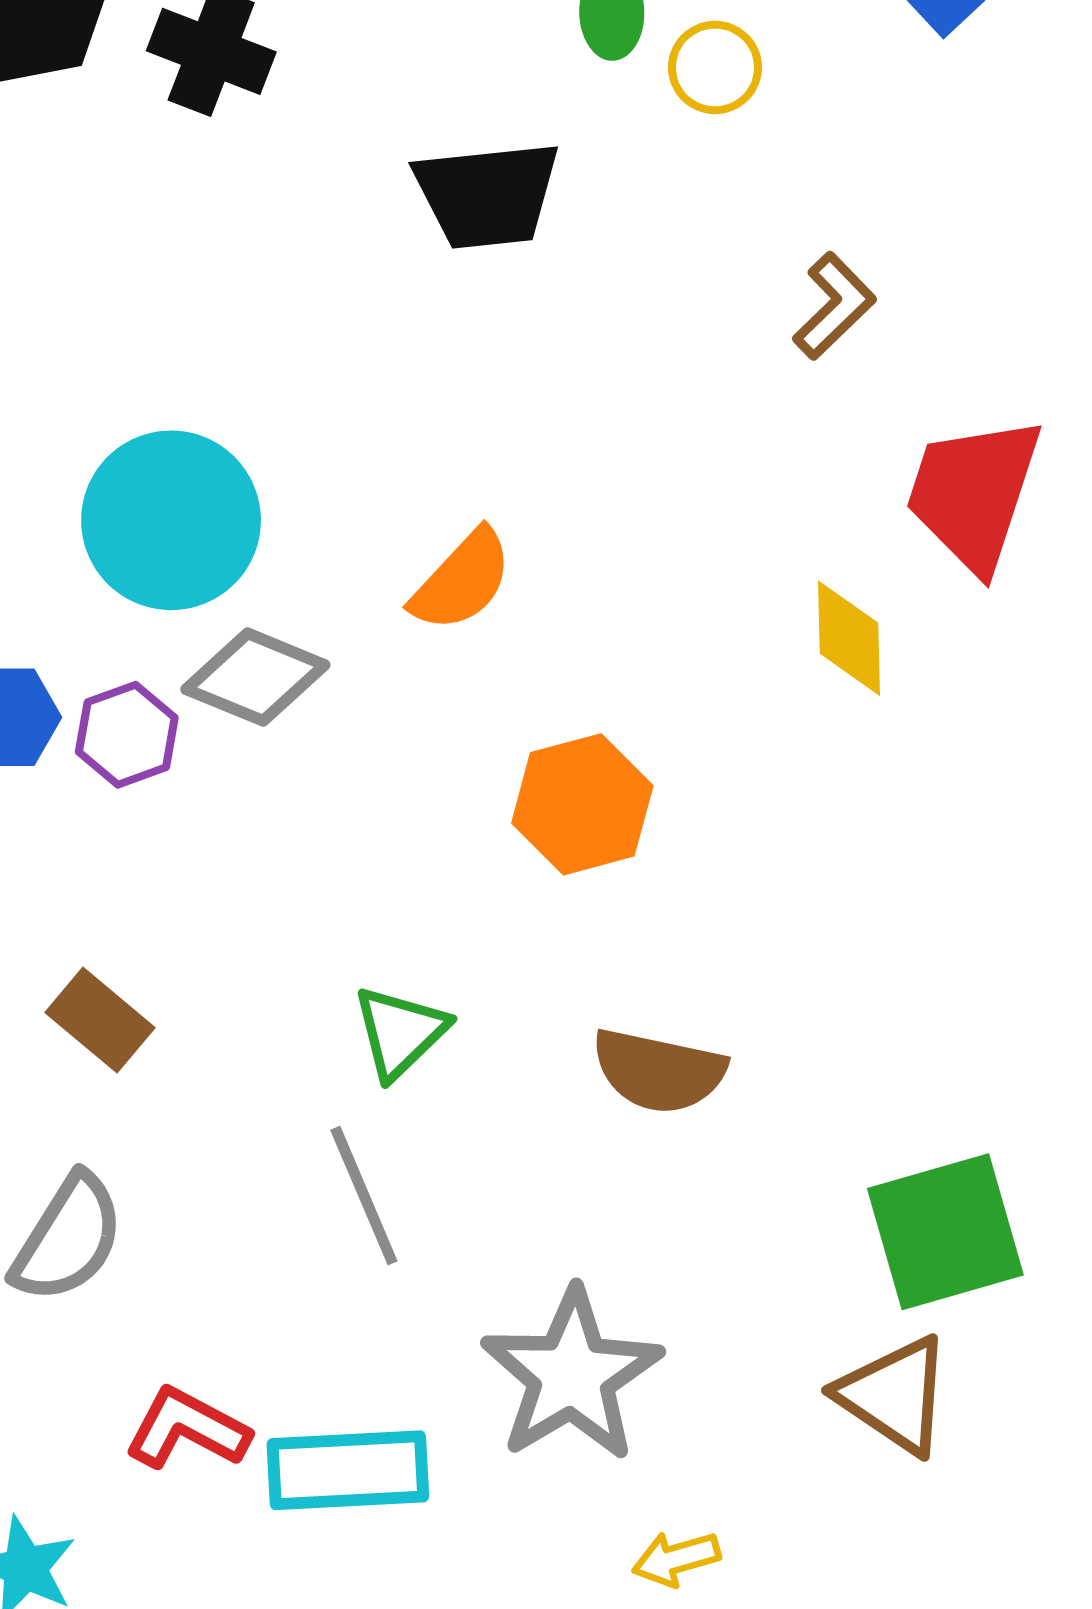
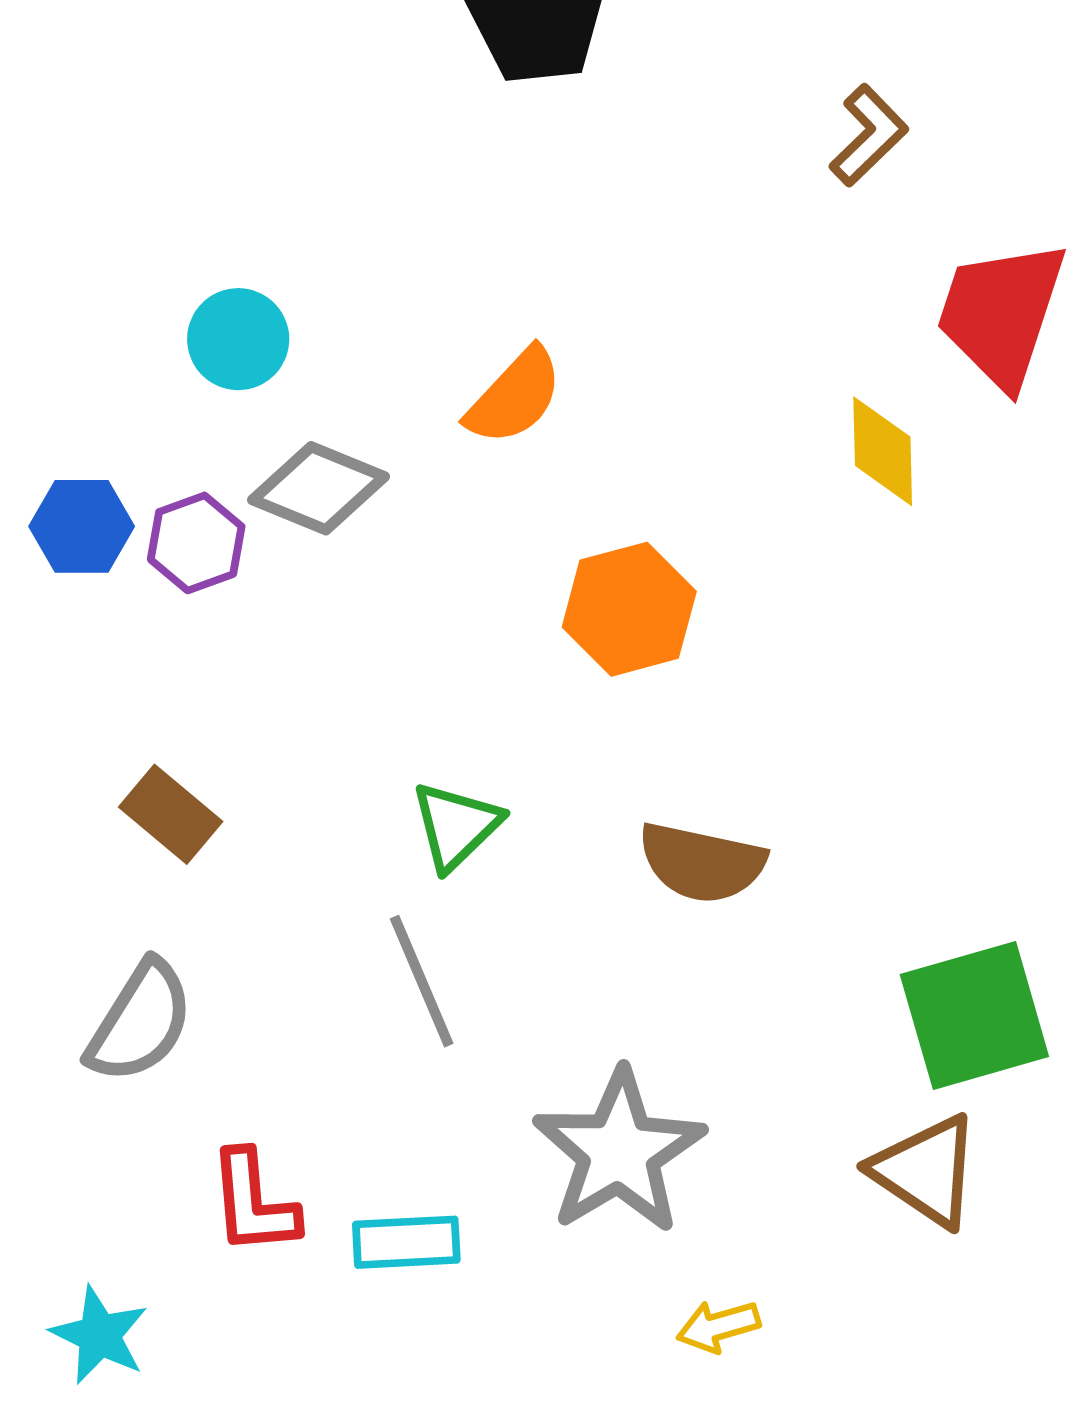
cyan circle: (171, 520) -> (238, 339), size x0.6
red L-shape: (187, 1429) -> (253, 1203), turned -123
cyan rectangle: (348, 1470) -> (406, 1242), size x0.7

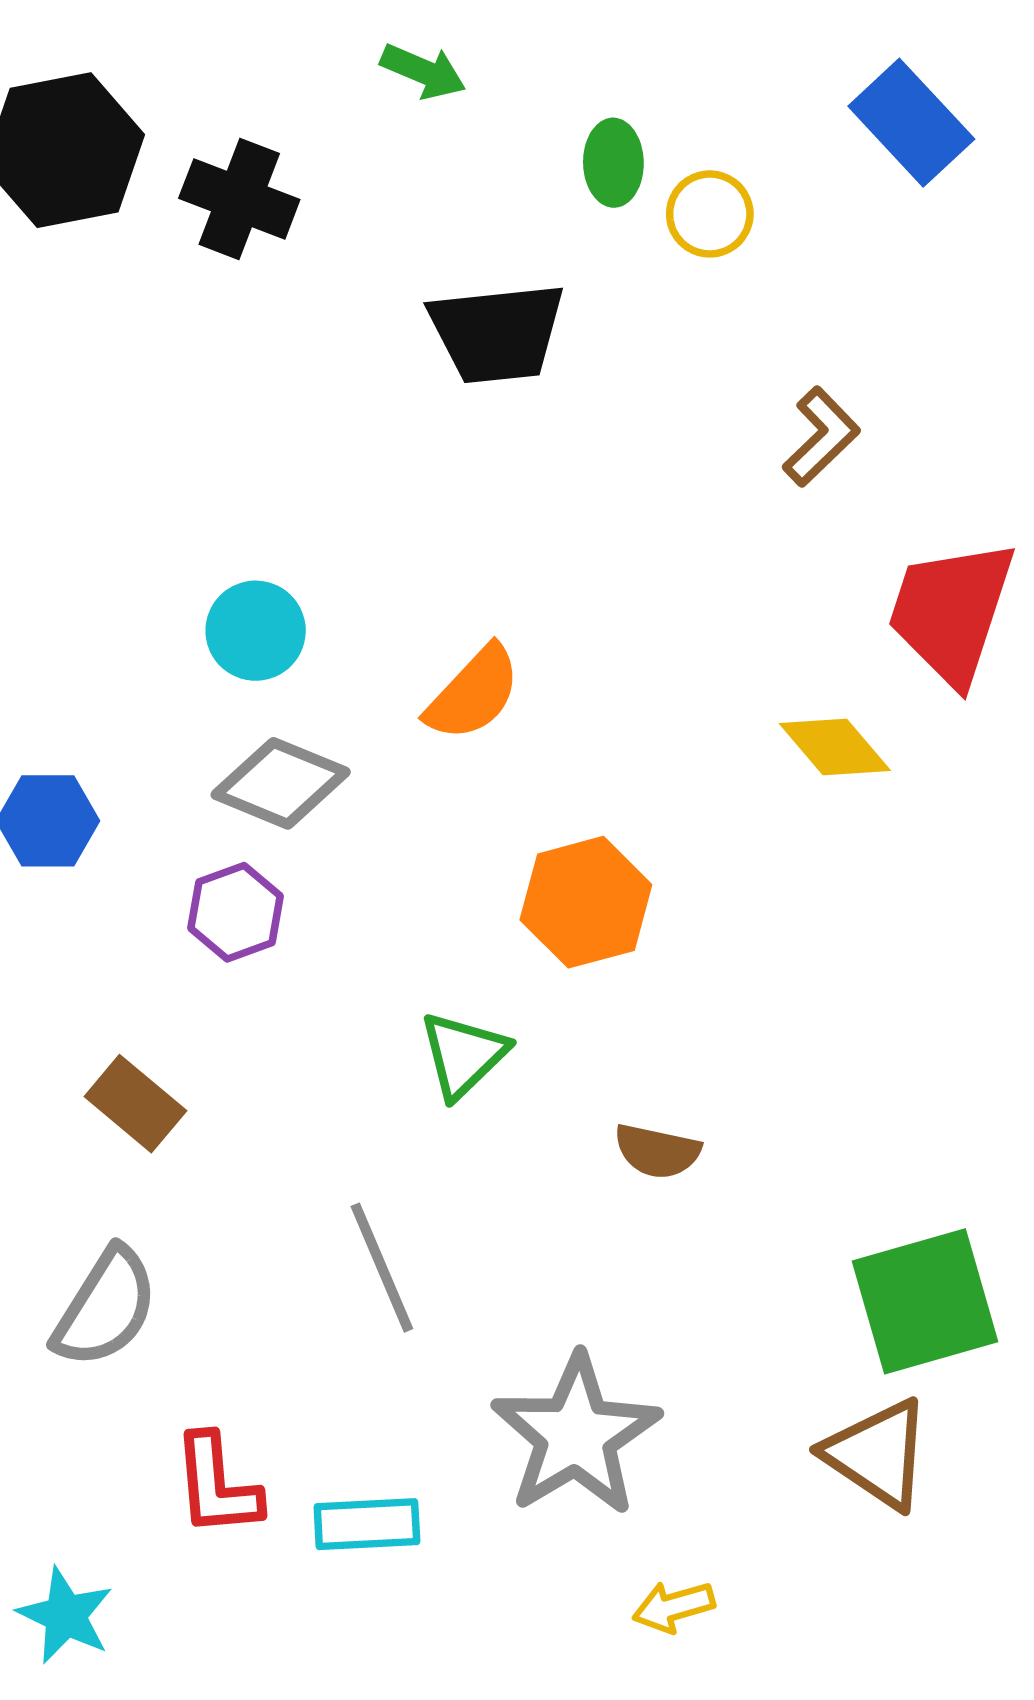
cyan circle: (238, 339) -> (256, 631), moved
yellow diamond: (883, 451) -> (835, 747), turned -39
purple hexagon: (196, 543) -> (236, 912), moved
green triangle: (456, 826) -> (463, 1055), moved
brown semicircle: (702, 863) -> (657, 1151), size x0.7

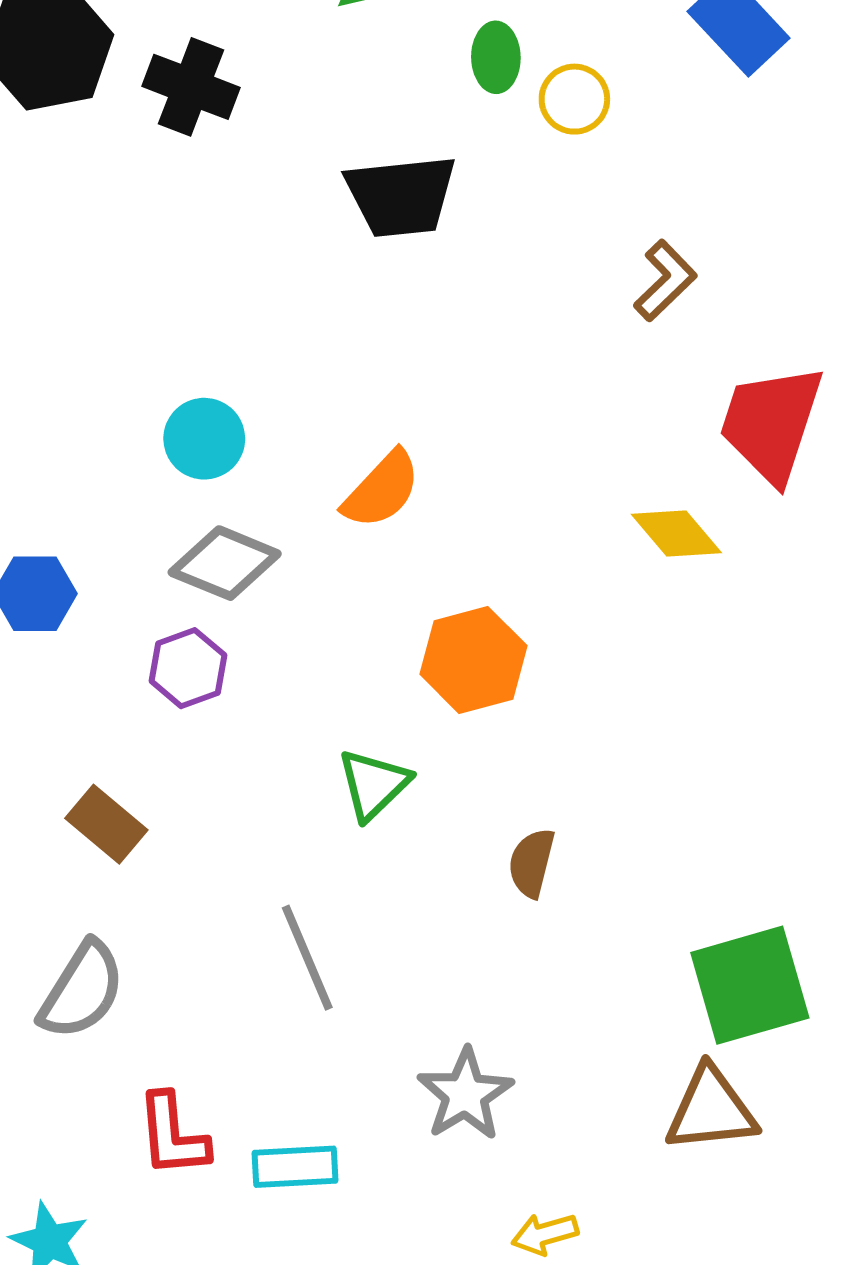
brown semicircle: (657, 1151) -> (532, 863), turned 92
gray star: (576, 1435) -> (465, 1094), size x0.7
brown triangle: (877, 1454) -> (711, 1110), turned -40

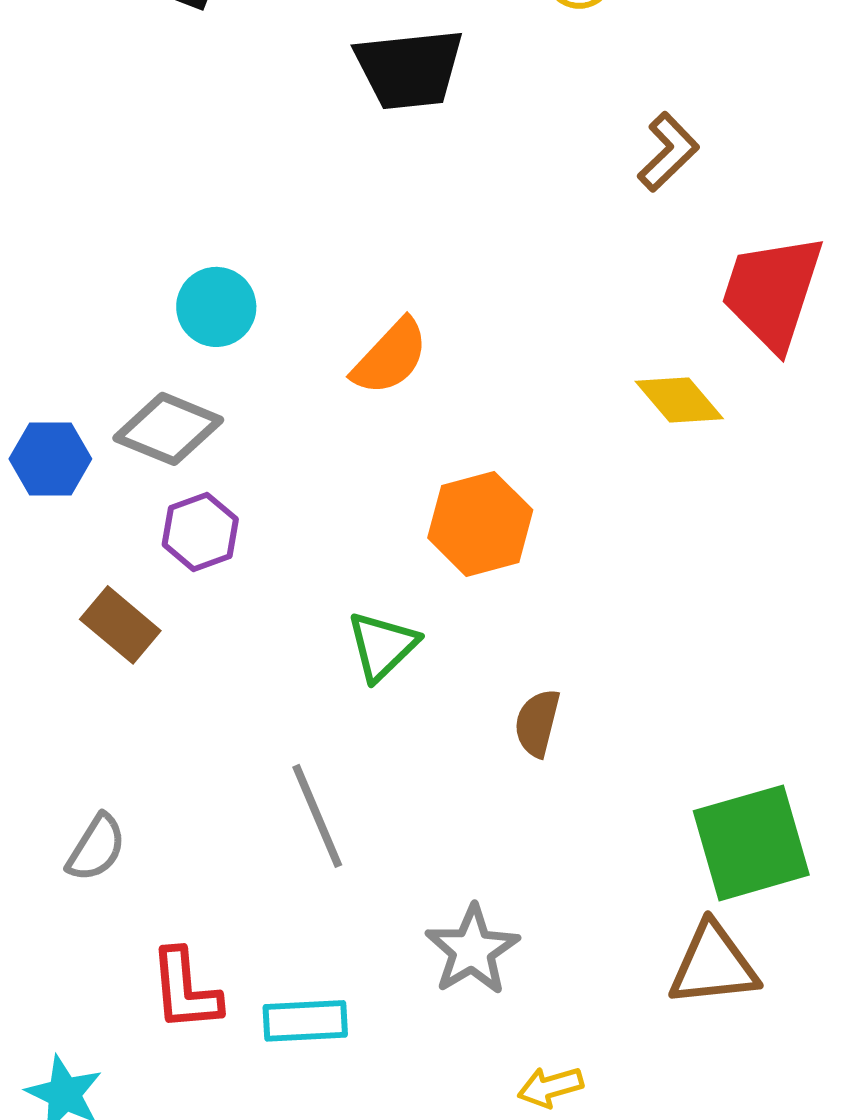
gray diamond: (225, 563) -> (168, 429), moved
brown rectangle: (106, 824) -> (120, 625), moved
gray semicircle: (82, 990) -> (96, 848), size x0.7

